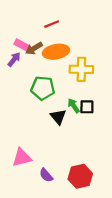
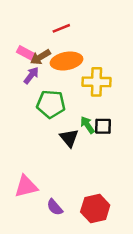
purple arrow: (14, 59) -> (31, 75), moved

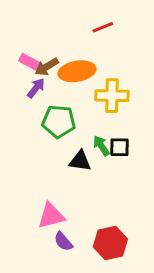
red line: (61, 28) -> (103, 27), moved
black triangle: (69, 138) -> (80, 161), turned -42
pink triangle: (26, 186) -> (51, 216), moved

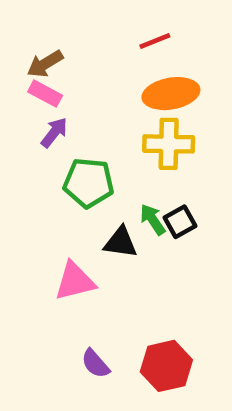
brown arrow: (47, 67) -> (45, 64), moved
orange ellipse: (77, 71) -> (171, 94), moved
black square: (120, 147) -> (180, 222), turned -30
pink triangle: (51, 216) -> (75, 281), moved

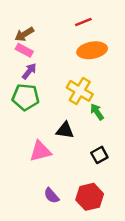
yellow cross: (169, 144) -> (80, 91), moved, turned 30
green pentagon: (89, 183) -> (26, 97), moved
green arrow: (153, 219) -> (97, 112), moved
black square: (180, 222) -> (99, 155), moved

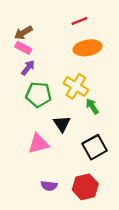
green pentagon: (26, 97) -> (38, 95), moved
black triangle: (65, 130) -> (62, 124), turned 48
black square: (99, 155) -> (95, 147), size x1.5
purple semicircle: (51, 196) -> (49, 186), turned -42

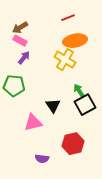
yellow cross: (76, 86) -> (65, 60), moved
green pentagon: (38, 95) -> (14, 86), moved
black square: (95, 147) -> (85, 105), moved
red hexagon: (85, 187) -> (73, 144), moved

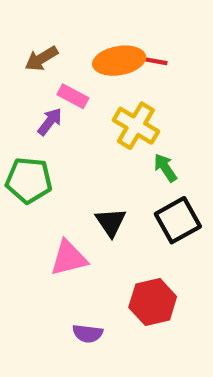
red line: (68, 18) -> (153, 61), moved, turned 32
pink rectangle: (20, 41) -> (73, 96), moved
orange ellipse: (75, 41) -> (119, 61), moved
green arrow: (79, 91) -> (165, 168), moved

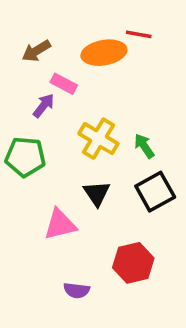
red line: (153, 61) -> (139, 34), moved
yellow cross: (136, 126) -> (98, 139), moved

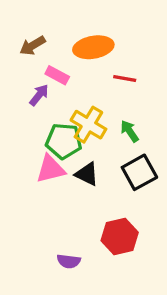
red line: (139, 34) -> (125, 79), moved
green pentagon: (25, 157) -> (64, 141), moved
black triangle: (97, 193) -> (87, 174), turned -30
pink triangle: (60, 225) -> (51, 169), moved

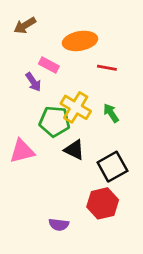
brown arrow: (32, 46) -> (25, 25), moved
purple arrow: (39, 95) -> (33, 82), turned 108
pink triangle: (51, 169) -> (22, 151), moved
black square: (139, 172) -> (112, 167), moved

